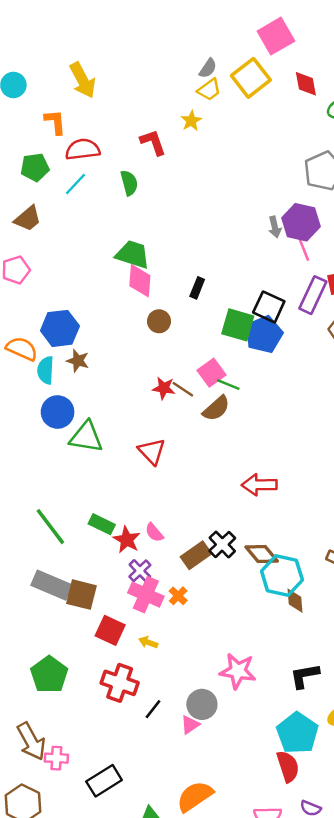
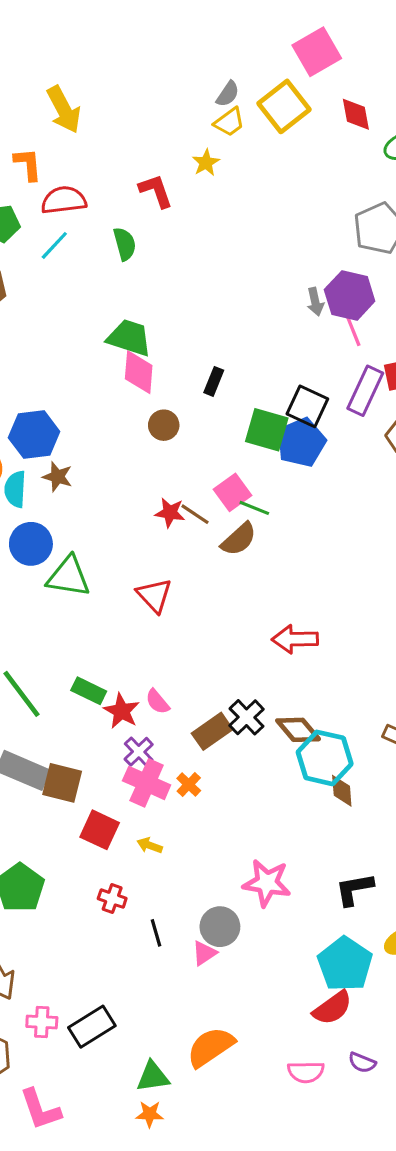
red cross: (120, 683) -> (112, 899), size x0.6
black line: (153, 709) -> (156, 933), turned -54
pink cross: (56, 758) -> (42, 1022), moved
red semicircle: (288, 766) -> (332, 1008), turned 72

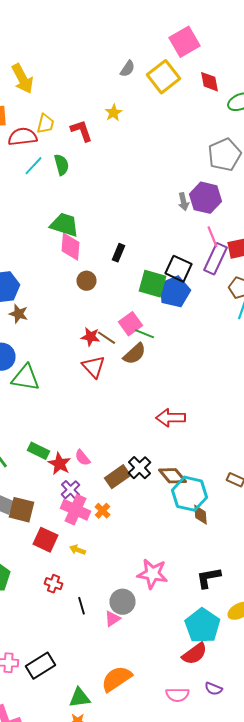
yellow trapezoid: (229, 122) -> (46, 124), moved, turned -40
cyan line: (54, 245) -> (34, 166), moved
pink line: (353, 330) -> (212, 237), moved
red triangle: (154, 595) -> (94, 367), moved

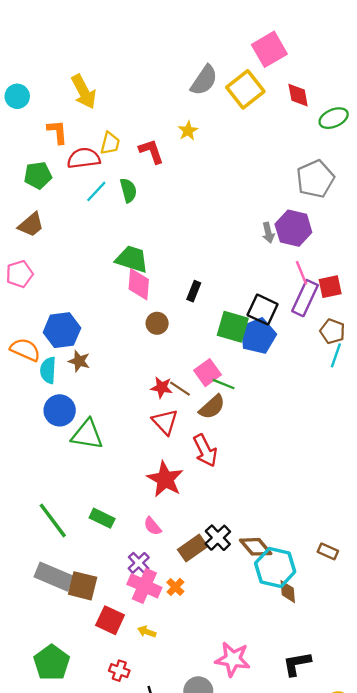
gray semicircle: (128, 69) -> (204, 80), size x1.6
red arrow: (170, 418) -> (205, 451), moved, turned -116
red star: (60, 464) -> (165, 479), moved, size x1.4

